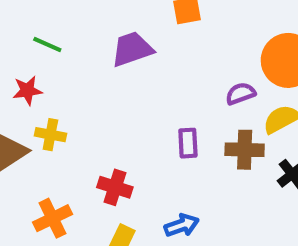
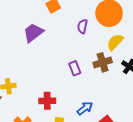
purple semicircle: (240, 94) -> (82, 26), moved, turned -40

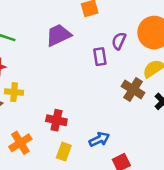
brown cross: (103, 62) -> (133, 89), turned 36
purple rectangle: (75, 68) -> (100, 57), moved

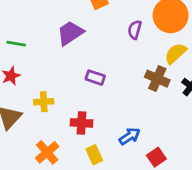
purple rectangle: (100, 57) -> (95, 78), moved, turned -54
yellow cross: (14, 92) -> (44, 102), moved
yellow rectangle: (64, 152) -> (94, 155), turned -36

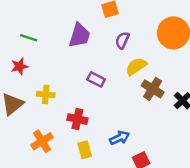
purple semicircle: (135, 30) -> (122, 40), moved
purple trapezoid: (70, 33) -> (79, 35), turned 132
yellow semicircle: (176, 53) -> (136, 66), moved

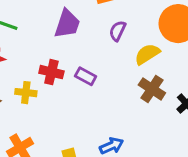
yellow semicircle: (136, 66) -> (147, 54), moved
red cross: (77, 119) -> (51, 72), moved

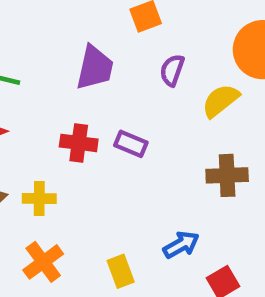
brown cross: (152, 89) -> (227, 175), moved, turned -30
yellow cross: (26, 93) -> (39, 198), moved

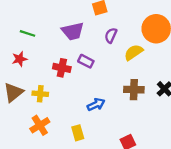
purple trapezoid: (95, 68) -> (73, 31), turned 60
purple rectangle: (131, 144) -> (86, 61), moved
blue arrow: (181, 245) -> (96, 104), moved

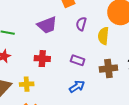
yellow semicircle: (134, 52) -> (103, 36), turned -42
purple rectangle: (86, 61) -> (78, 60), moved

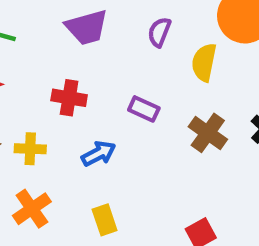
brown cross: (108, 69) -> (208, 133), turned 36
blue arrow: (77, 86) -> (99, 154), moved

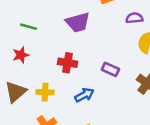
purple semicircle: (159, 32) -> (134, 18), moved, turned 63

